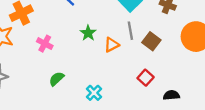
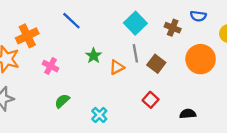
black semicircle: (171, 95) -> (188, 114), moved

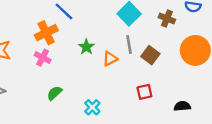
orange cross: (27, 36) -> (46, 33), moved
red square: (151, 100) -> (144, 92), turned 35

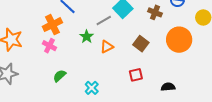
gray line: (129, 45) -> (104, 21), moved, turned 70

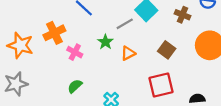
orange cross: (52, 25) -> (54, 33), moved
pink cross: (49, 46) -> (75, 52), moved
red square: (136, 75) -> (161, 85), size x1.6

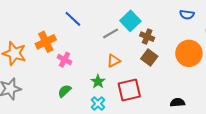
brown cross: (183, 15) -> (147, 37), moved
green star: (105, 42) -> (98, 82), moved
red square: (161, 85) -> (129, 90), moved

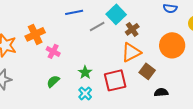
blue line: (73, 19) -> (74, 12), moved, turned -54
brown cross: (147, 37) -> (132, 29), turned 32
brown square: (149, 58) -> (147, 71), moved
orange triangle: (114, 61) -> (131, 52), moved, size x1.5

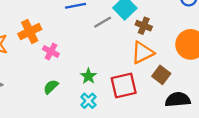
brown cross: (132, 29) -> (144, 26), turned -32
black semicircle: (161, 92) -> (178, 100), size x1.5

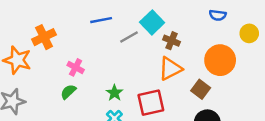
orange cross: (30, 32) -> (44, 37), moved
brown square: (161, 75) -> (201, 89), moved
green semicircle: (51, 87) -> (68, 92), moved

